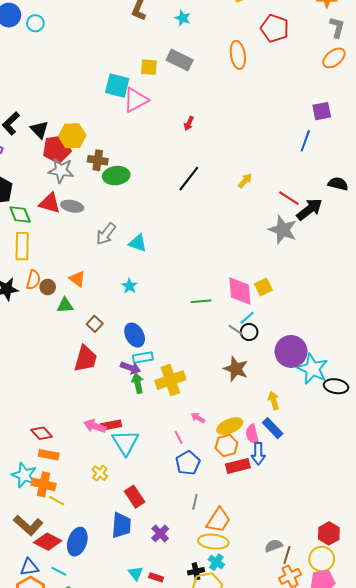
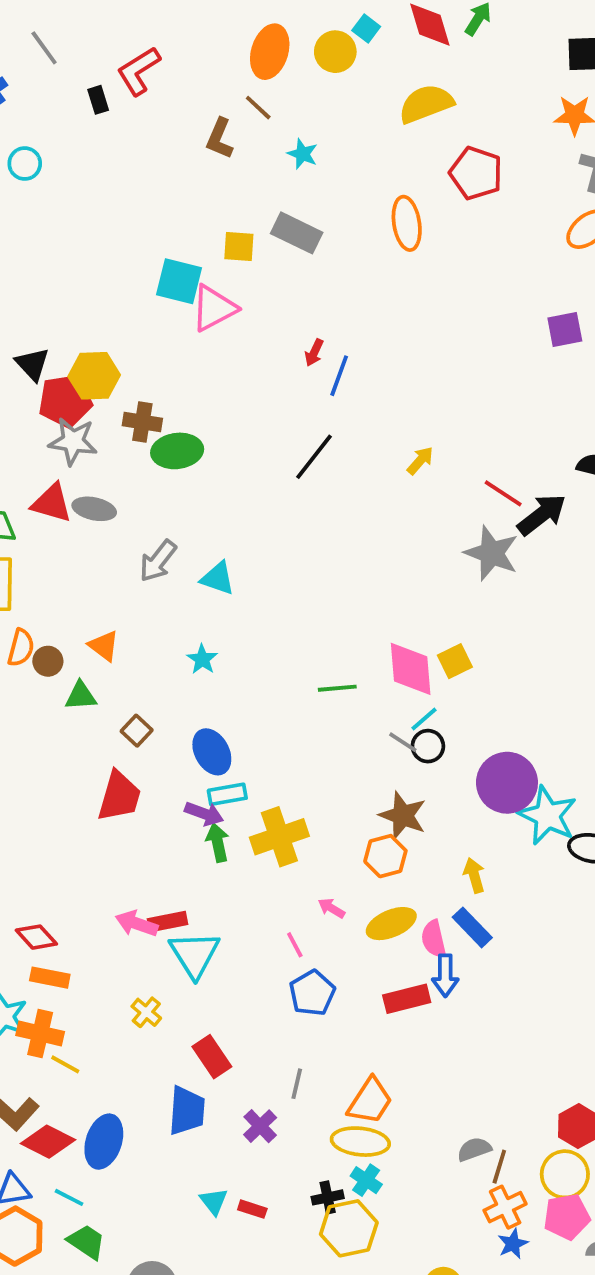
blue line: (305, 141) -> (339, 376), moved
orange hexagon: (227, 446) -> (385, 856), moved
gray line: (195, 502) -> (297, 1084), moved

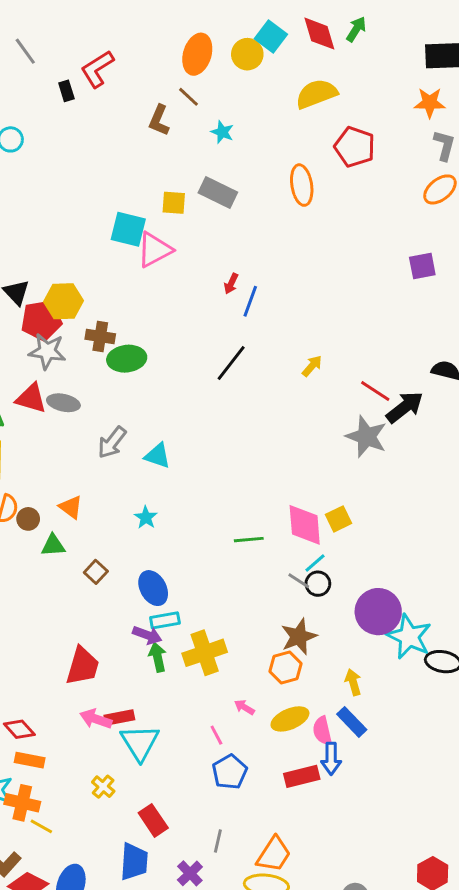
cyan square: (366, 28) -> (271, 37), size x1.5
red trapezoid: (119, 796) -> (83, 666), moved
brown star: (403, 816) -> (299, 637), turned 30

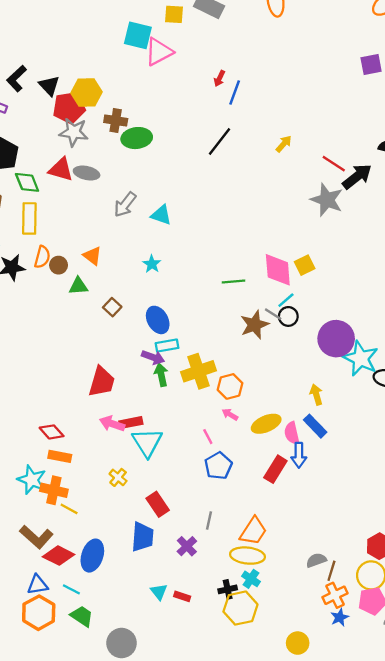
brown star: (299, 637) -> (254, 325), moved
orange hexagon: (286, 667) -> (230, 386), moved
red rectangle: (302, 776) -> (275, 469), turned -44

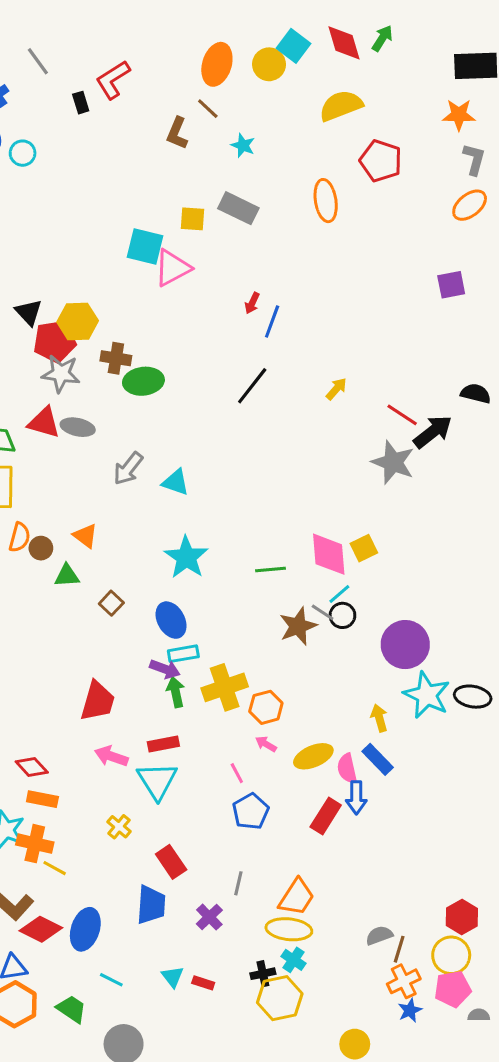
cyan star: (152, 264) -> (186, 557), moved, size x1.8
cyan star: (361, 358) -> (427, 695), moved
red rectangle: (131, 423) -> (163, 744), moved
cyan line: (71, 589) -> (111, 980), moved

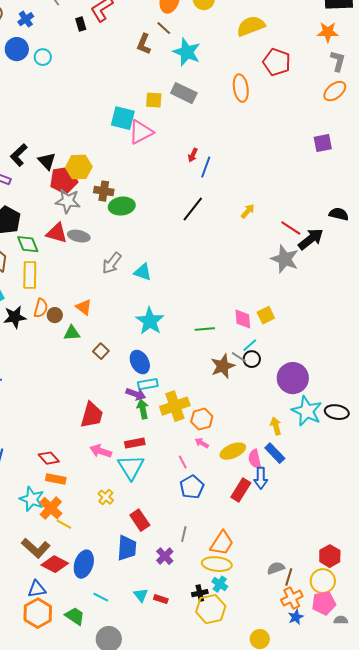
cyan star: (243, 145) -> (187, 52), size x1.8
pink diamond: (329, 554) -> (243, 319), size x0.7
orange cross: (35, 844) -> (51, 508), turned 30

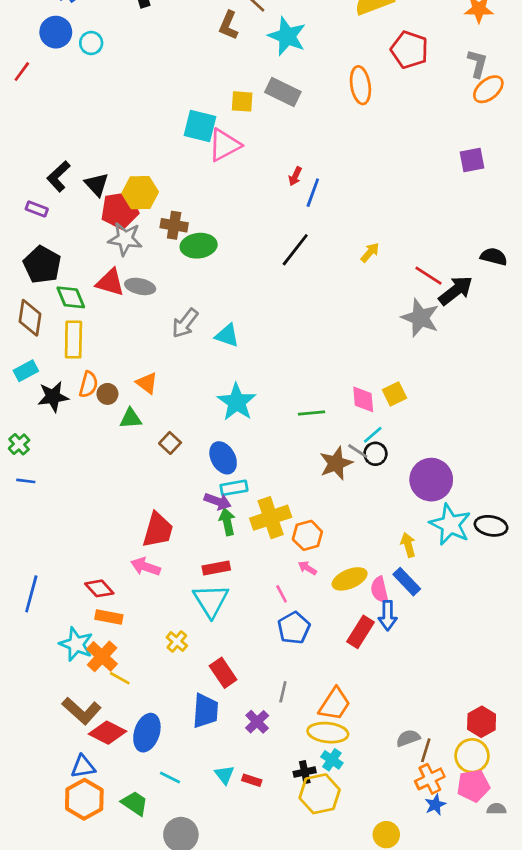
gray L-shape: (338, 61) -> (477, 63), moved
pink arrow: (101, 451) -> (146, 567), moved

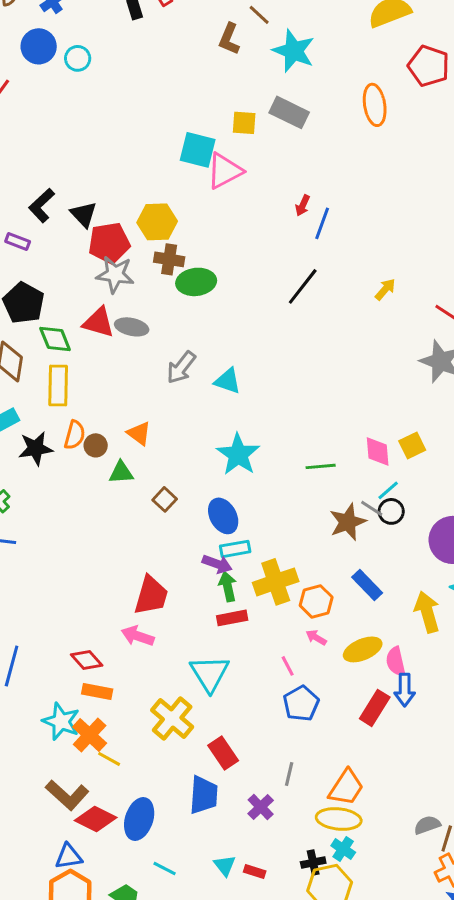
yellow hexagon: (140, 193) -> (157, 222), moved
yellow arrow: (408, 545) -> (427, 612), size x1.5
red rectangle: (216, 568) -> (232, 618), moved
blue rectangle: (407, 582) -> (367, 585), moved
yellow cross: (177, 641) -> (172, 718), size x1.8

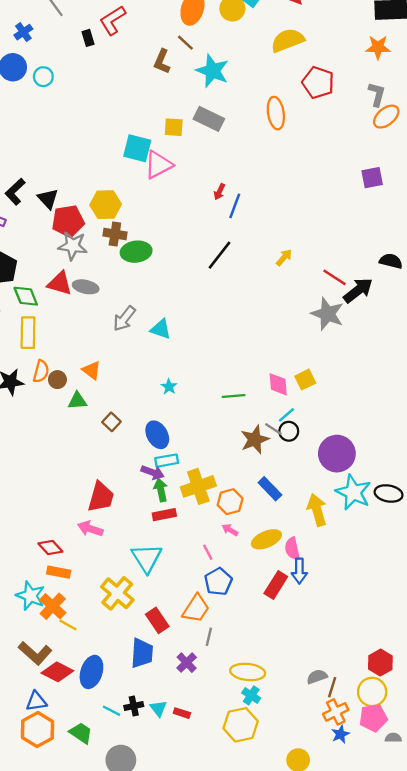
cyan star: (238, 454) -> (169, 387), size x0.5
orange trapezoid: (346, 787) -> (196, 609), moved
black cross: (313, 862) -> (134, 706), moved

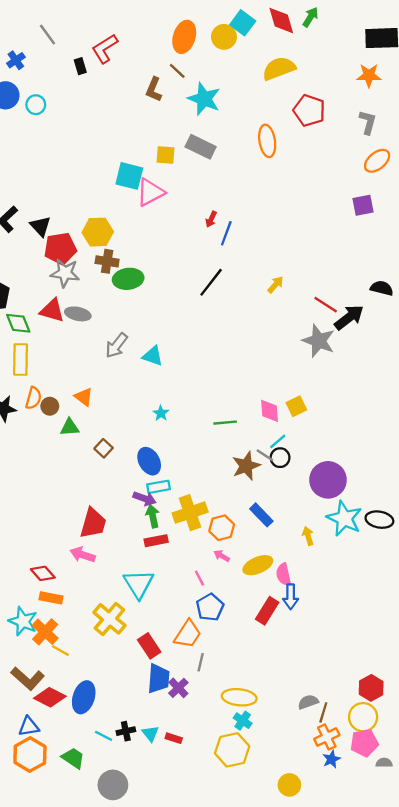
orange ellipse: (386, 117) -> (377, 161), moved
yellow arrow: (317, 510) -> (308, 536), size x0.6
blue trapezoid: (142, 653) -> (158, 679), moved

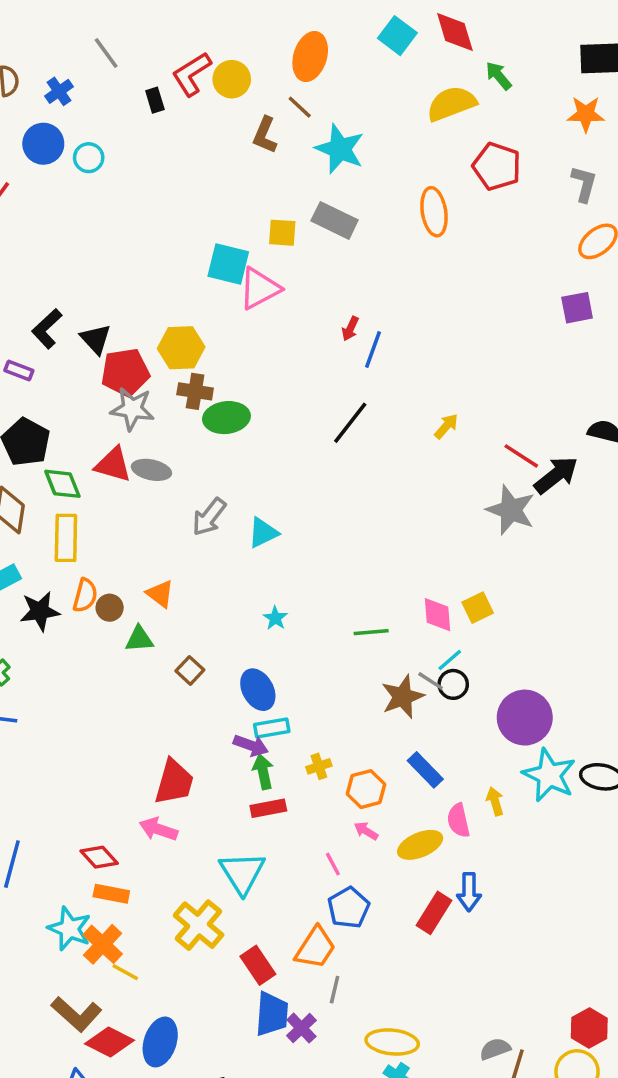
green arrow: (310, 17) -> (499, 76), moved, turned -72
yellow circle: (224, 37) -> (232, 79), moved
cyan triangle: (153, 356) -> (263, 533), turned -45
yellow cross: (190, 513) -> (319, 766), size x0.5
pink semicircle: (284, 575) -> (458, 820), moved

